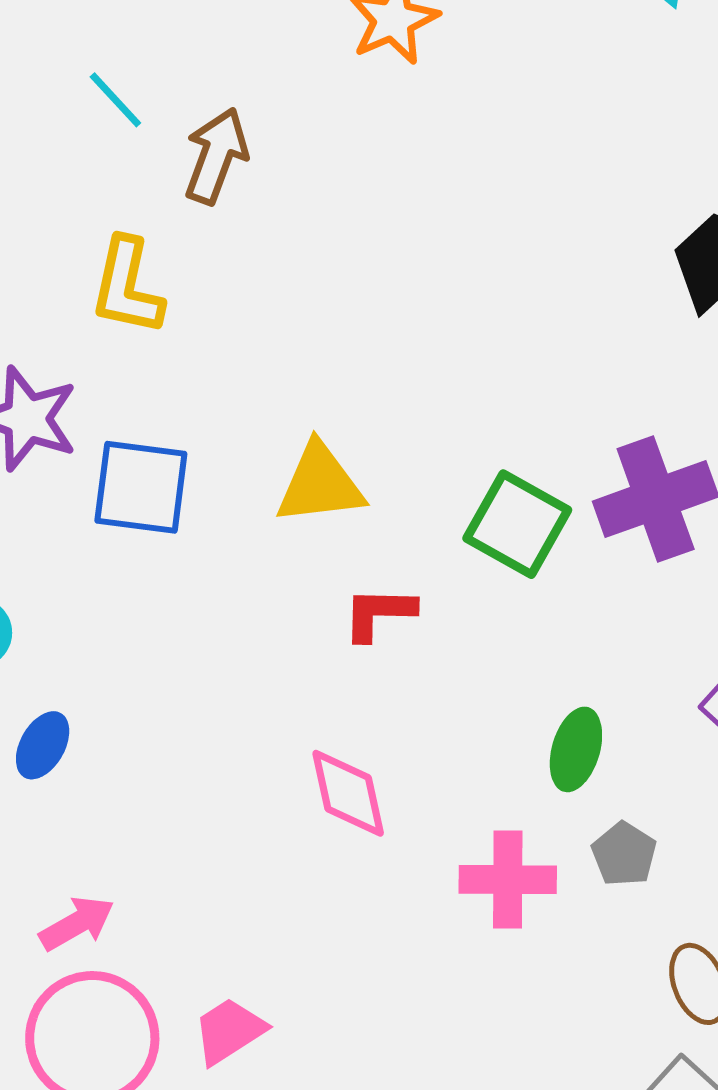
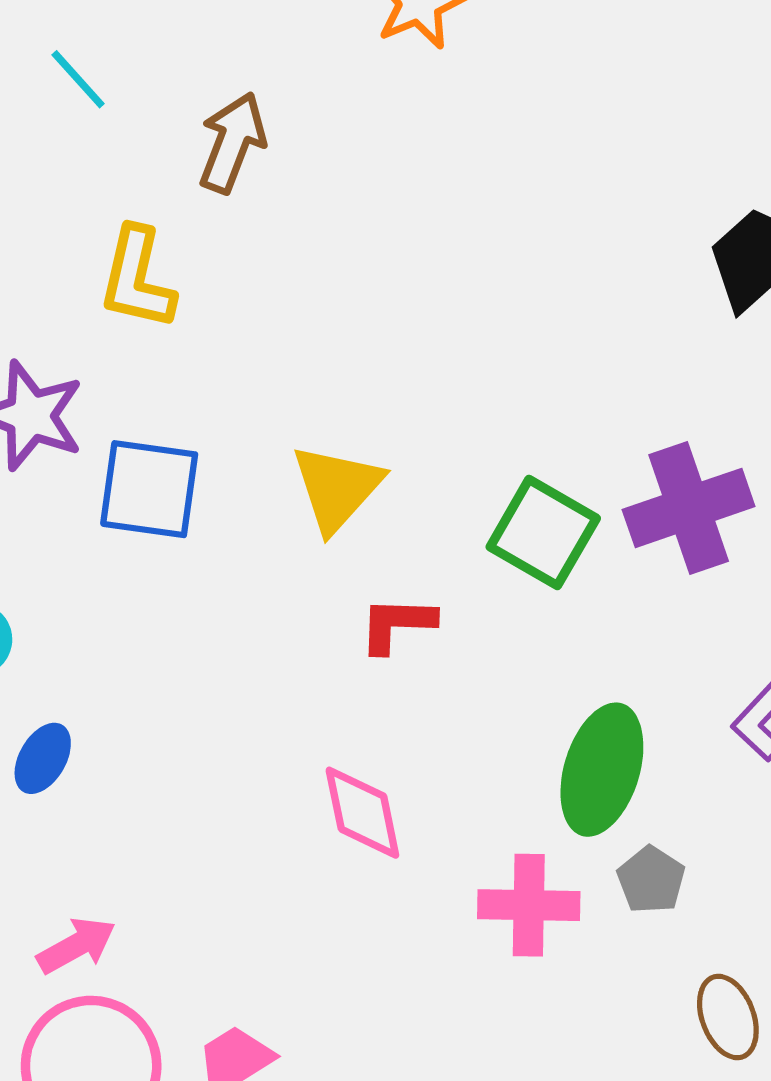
cyan line: (115, 100) -> (78, 79), moved
yellow triangle: (320, 484) -> (337, 488), turned -42
green ellipse: (576, 749) -> (602, 770), size x1.5

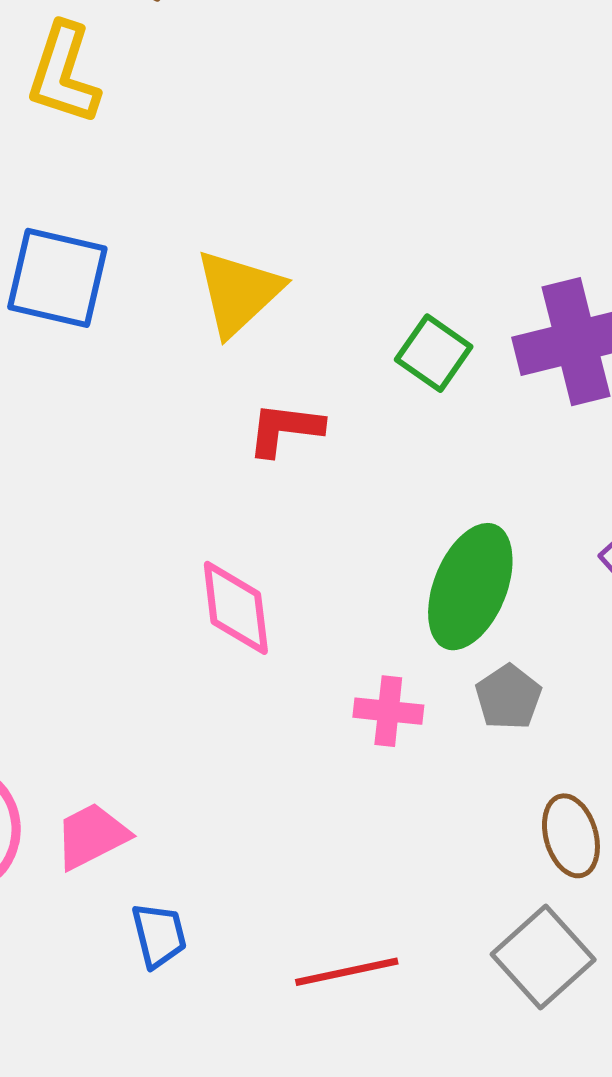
green square: (543, 533) -> (434, 353), size x0.7
pink cross: (529, 905) -> (388, 711), size x0.7

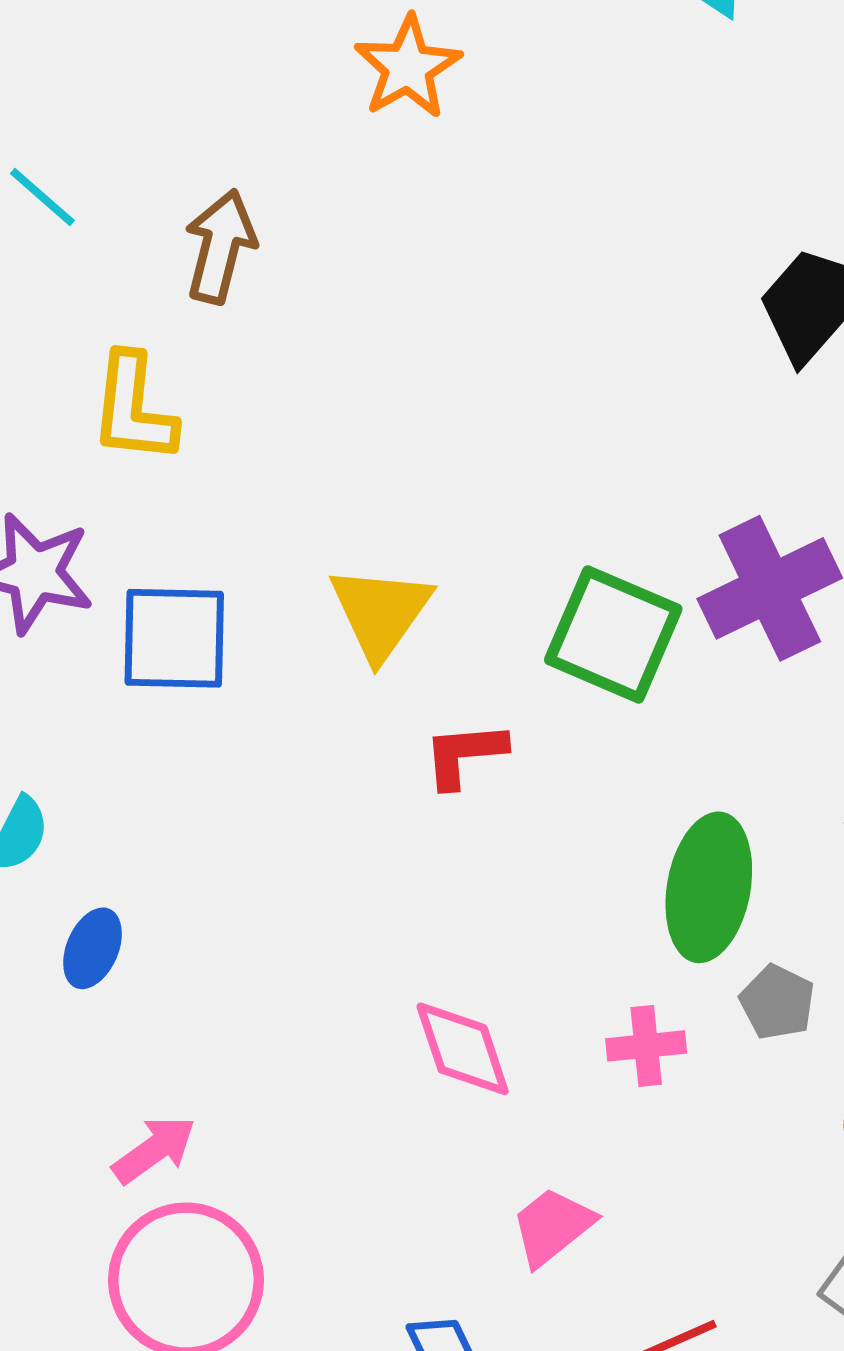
green square: (434, 353) -> (613, 634), size x1.6
pink diamond: (236, 608) -> (463, 1049), moved
pink trapezoid: (92, 836) -> (552, 1226), moved

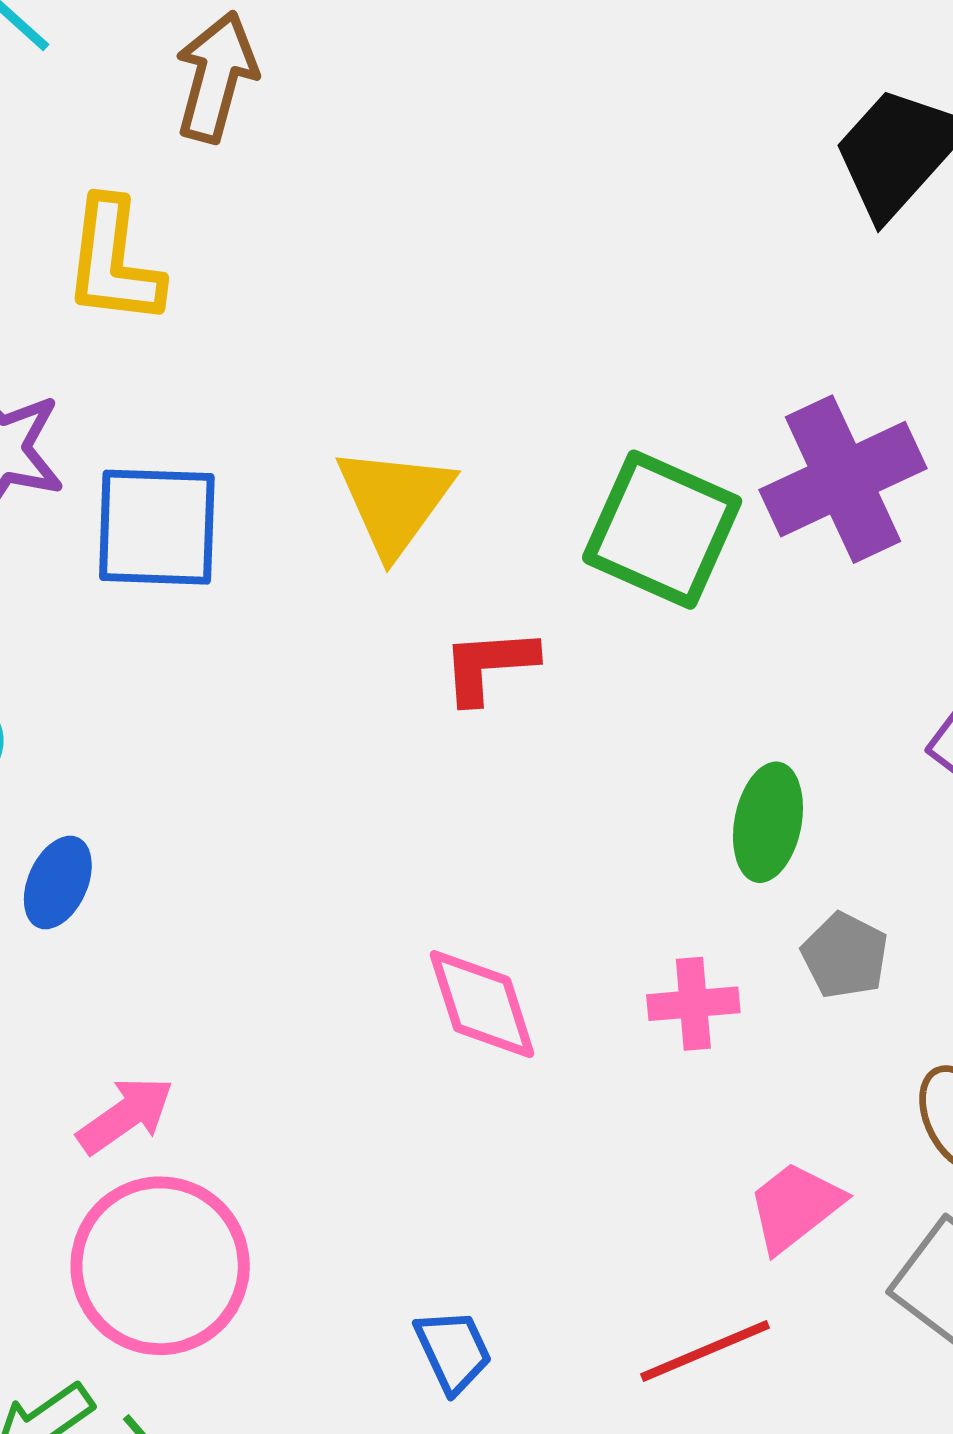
green ellipse: (709, 887) -> (768, 822), size x0.7
pink trapezoid: (552, 1226) -> (795, 1207), moved

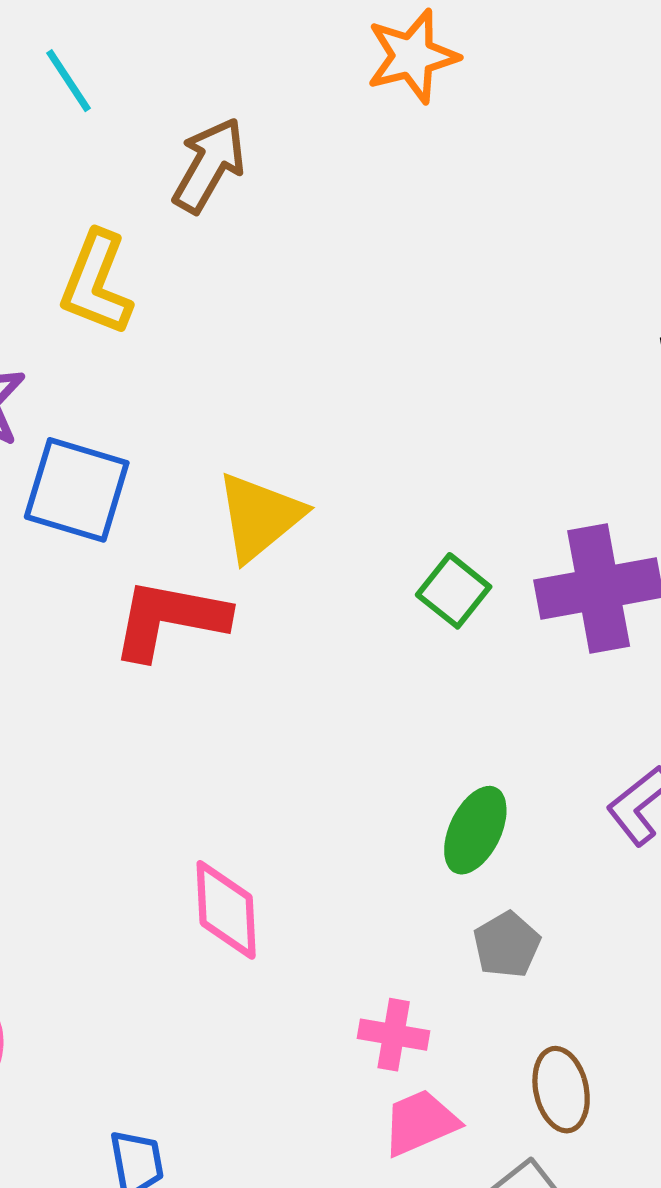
green square: (662, 530) -> (454, 591), size x0.6
red L-shape: (489, 665) -> (170, 619), moved, size x1.5
pink cross: (693, 1004) -> (394, 1035), moved

